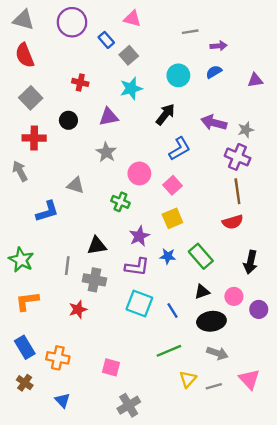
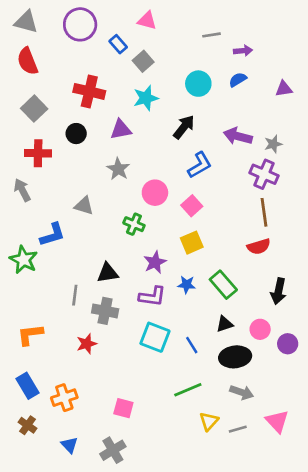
red cross: (80, 82) -> (89, 91), size x1.6
green star: (21, 260) -> (24, 260), moved
orange cross: (58, 358) -> (64, 398), turned -30
gray cross: (129, 405) -> (113, 450), moved

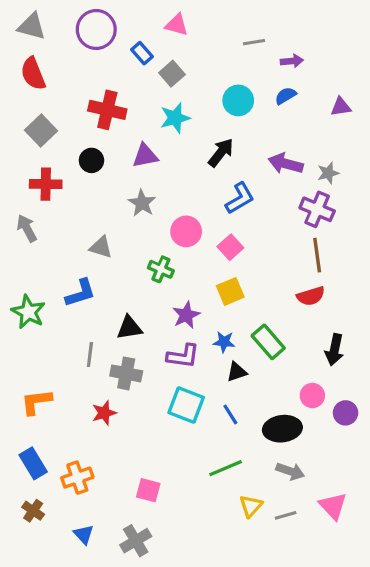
blue L-shape: (52, 235) -> (80, 293), moved
black triangle: (225, 324) -> (237, 372), moved

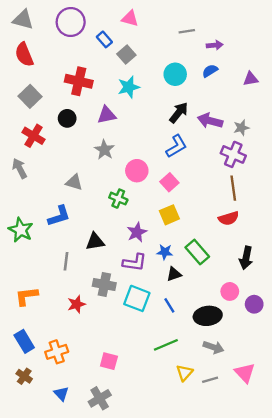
black arrow: (221, 153) -> (179, 113), moved
red cross: (46, 184) -> (33, 136), turned 30
gray cross: (126, 373) -> (104, 284), moved

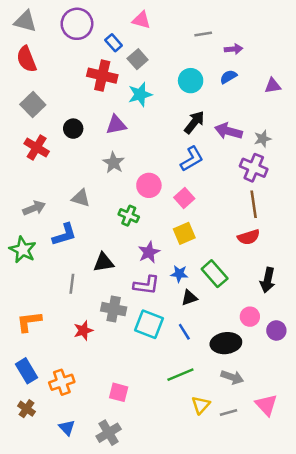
red cross: (79, 81) -> (102, 76), moved
gray arrow: (20, 168) -> (34, 208), moved, turned 96

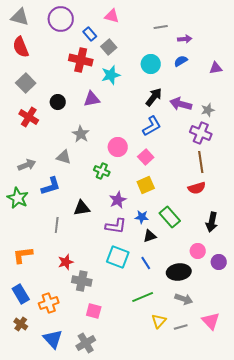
gray star: (114, 163) -> (81, 134), moved
gray cross: (114, 309) -> (82, 281), moved
blue triangle: (67, 428) -> (53, 339), size x1.5

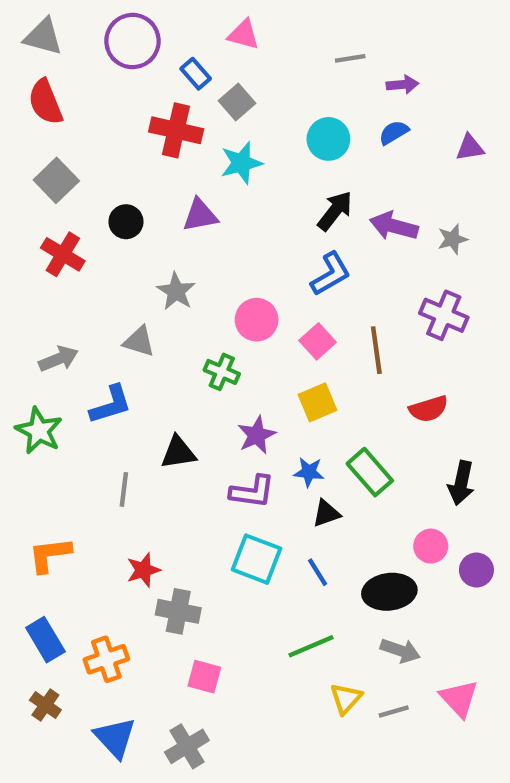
purple cross: (201, 133) -> (444, 315), moved
brown line: (201, 162) -> (376, 350), moved

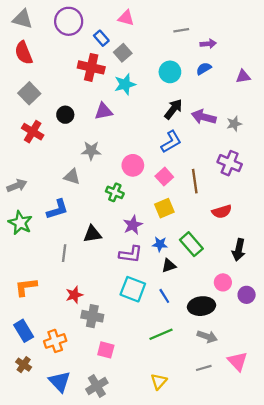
gray star: (176, 291) -> (91, 151), turned -30
gray arrow: (58, 359) -> (17, 186), moved
yellow triangle: (346, 698) -> (159, 381), moved

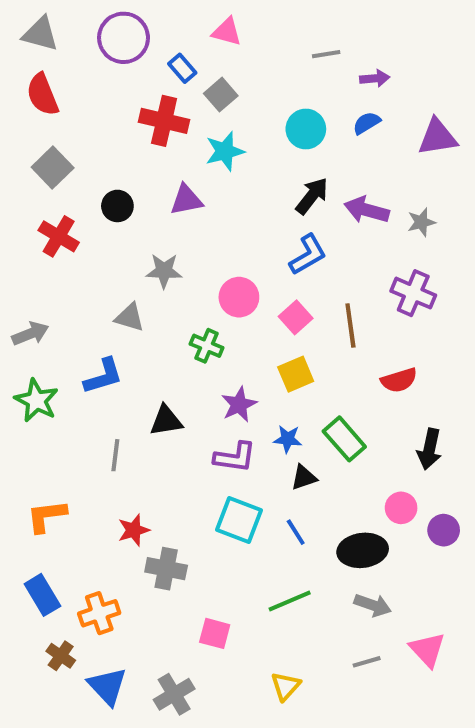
purple triangle: (243, 76) -> (438, 137), size x1.5
pink square: (106, 350) -> (215, 633), moved
brown cross: (24, 365) -> (61, 656), moved

